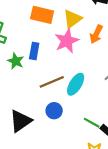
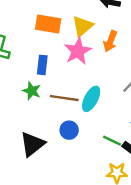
green star: (16, 61) -> (32, 91), moved
brown line: (52, 82) -> (64, 98), turned 35

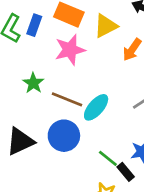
pink star: (78, 51) -> (70, 50), moved
blue rectangle: (42, 65) -> (34, 25), moved
blue circle: (69, 130) -> (64, 136), size x1.5

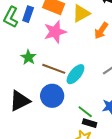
black rectangle: (126, 172) -> (90, 123), moved, turned -32

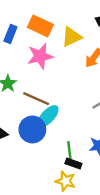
cyan ellipse: (75, 74) -> (48, 116), moved
green line: (85, 112) -> (69, 150), turned 42

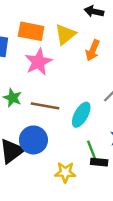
cyan ellipse: (48, 116) -> (81, 115), moved
blue circle: (32, 129) -> (33, 140), moved
yellow star: (65, 181) -> (65, 172), moved

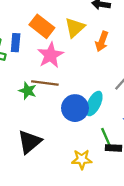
orange rectangle: (31, 31) -> (42, 26), turned 30
brown line: (45, 106) -> (45, 83), moved
blue circle: (33, 140) -> (75, 108), moved

